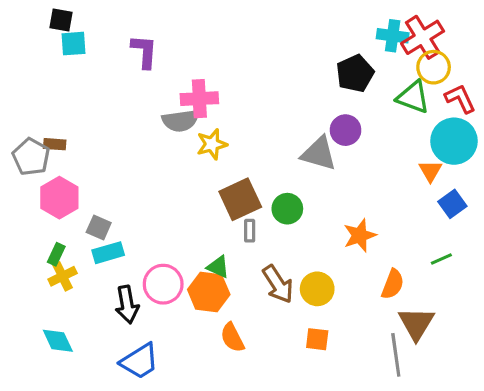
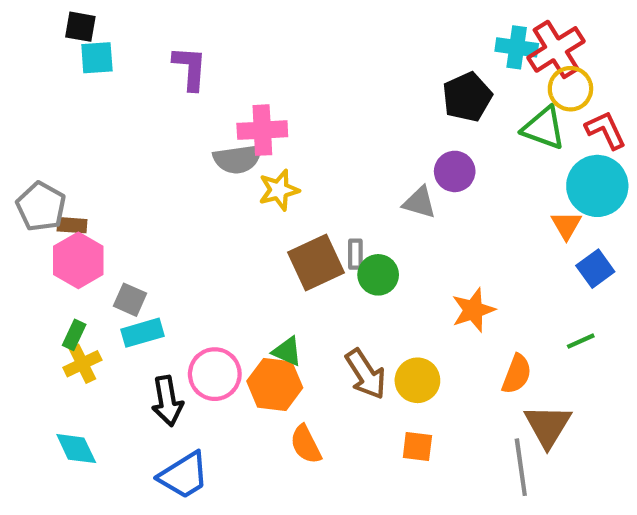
brown rectangle: (55, 144) -> (72, 225), moved
gray triangle: (319, 154) -> (419, 202), size x0.7
gray rectangle: (250, 231) -> (355, 254), moved

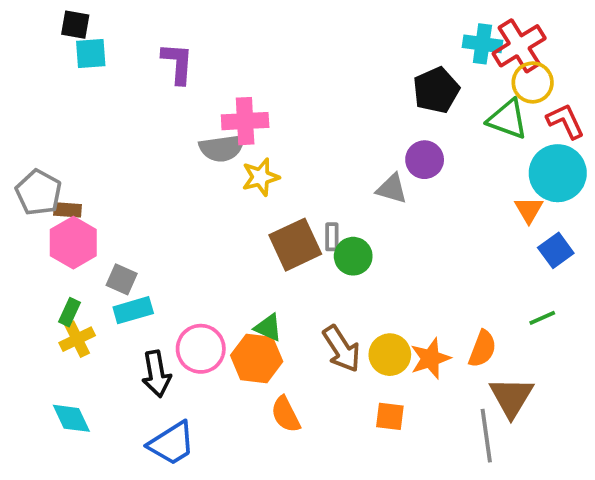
orange star: (473, 310) -> (430, 358), moved

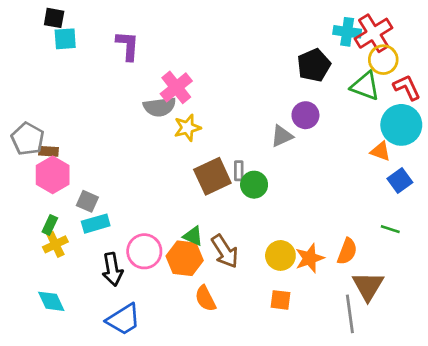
pink cross: (245, 121) -> (176, 87), turned -36
gray triangle: (392, 189) -> (282, 136), turned -40
orange triangle: (529, 210) -> (380, 151), turned -40
green line: (542, 318) -> (390, 229), turned 42
brown arrow: (342, 349) -> (225, 251), moved

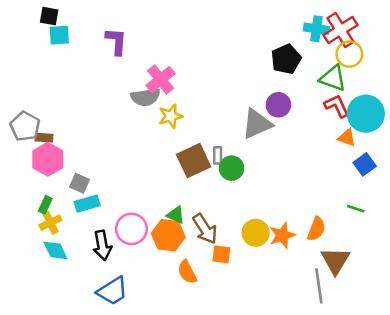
red L-shape: (407, 87) -> (337, 106), moved
gray triangle: (282, 136) -> (257, 124), size x1.5
orange square: (280, 300) -> (221, 254), moved
cyan diamond: (51, 301) -> (55, 250), moved

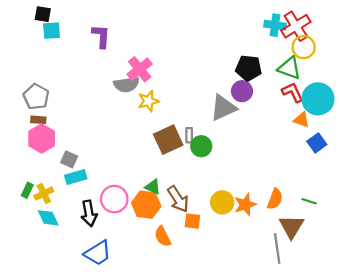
black pentagon: (286, 59) -> (249, 68), moved, turned 30
gray pentagon: (25, 126) -> (36, 97), moved
green rectangle: (45, 205) -> (27, 190), moved
green line: (356, 209) -> (309, 201), moved

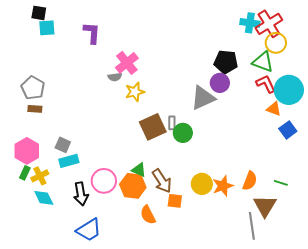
gray semicircle: (126, 85) -> (115, 77), size x0.6
pink hexagon: (42, 139) -> (27, 151), moved

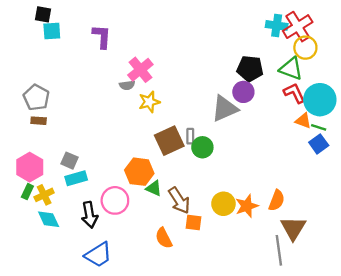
green line: (281, 183) -> (319, 127), moved
orange hexagon: (133, 186) -> (139, 172), moved

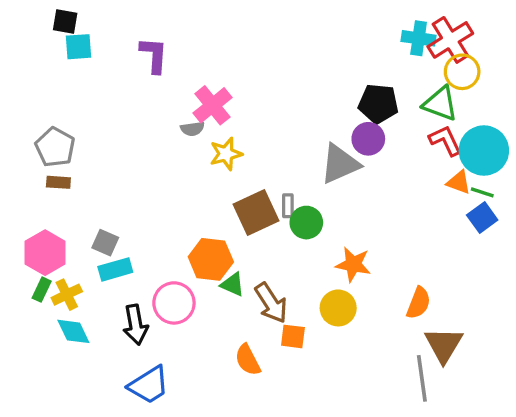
orange star: (247, 206) -> (353, 264), moved, turned 30

